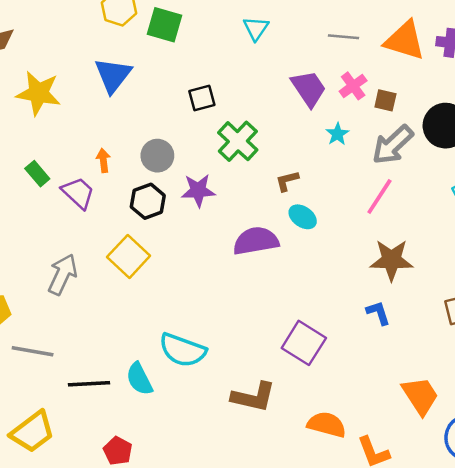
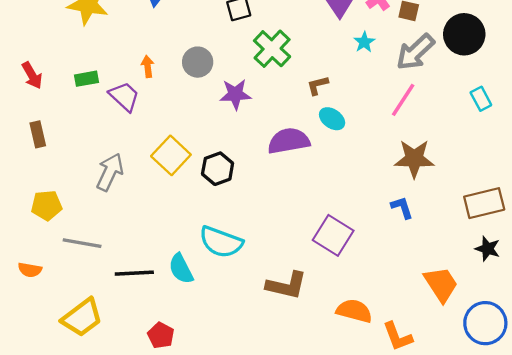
green rectangle: (37, 174) -> (87, 79), turned -60
black hexagon: (148, 201) -> (218, 169), moved

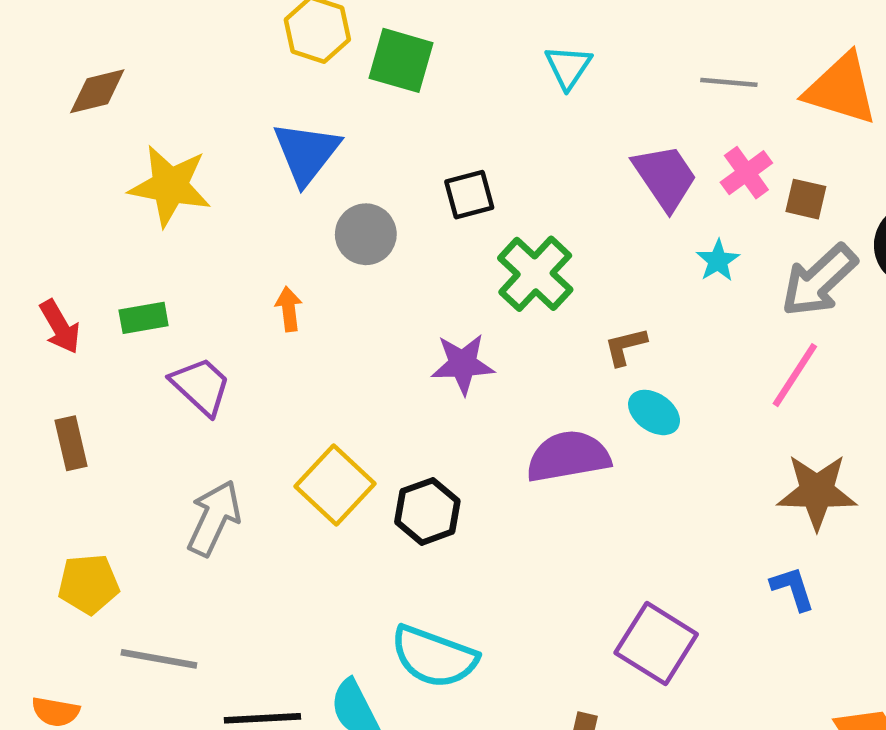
gray circle: (198, 62) -> (366, 234), moved
green rectangle: (87, 79) -> (144, 318), moved
purple trapezoid: (124, 96) -> (201, 386), moved

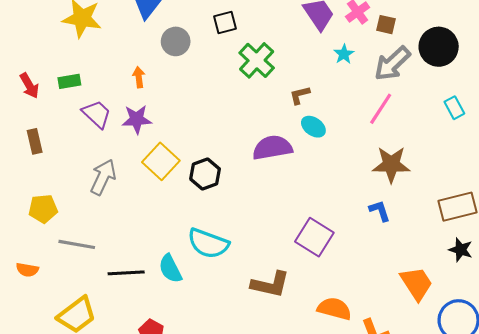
purple star: (463, 364) -> (137, 119), moved

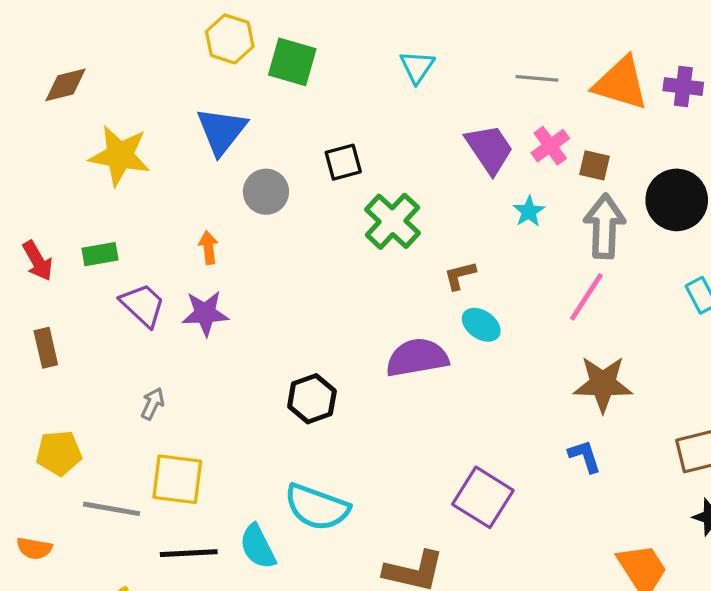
gray arrow: (392, 64) -> (604, 226), turned 135
yellow square: (161, 161) -> (177, 479), moved, turned -36
gray arrow: (103, 177) -> (153, 404), size x0.6

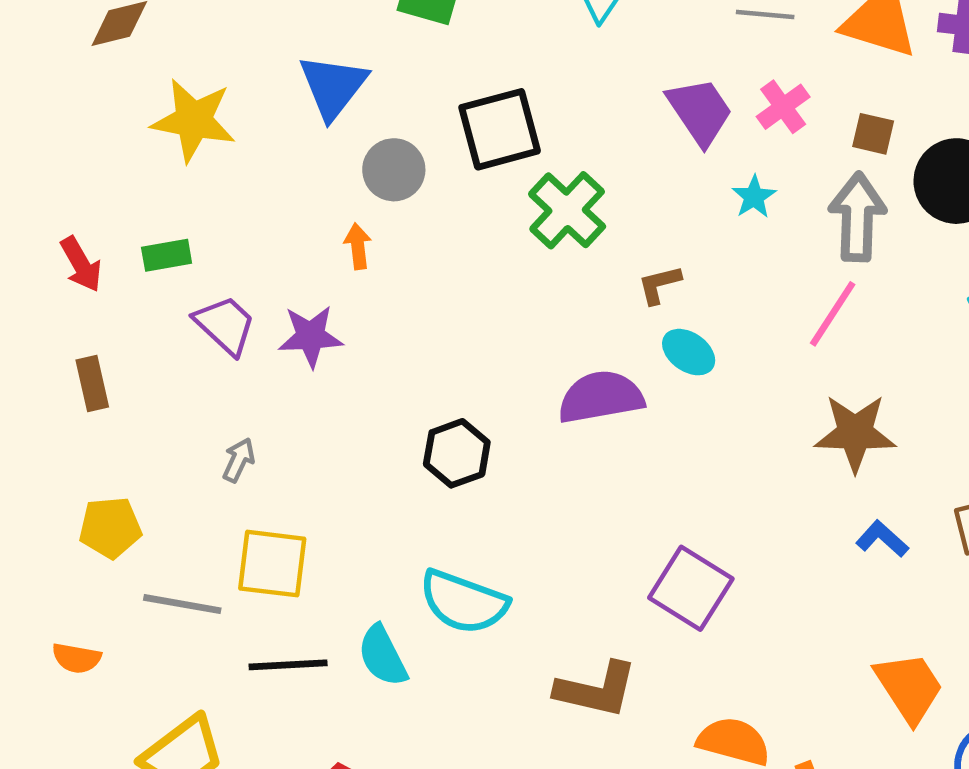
black square: (343, 162) -> (500, 129), size x1.6
brown square: (595, 165) -> (873, 134), moved
orange arrow: (208, 248) -> (358, 246), moved
blue L-shape: (585, 456) -> (882, 539), moved, turned -30

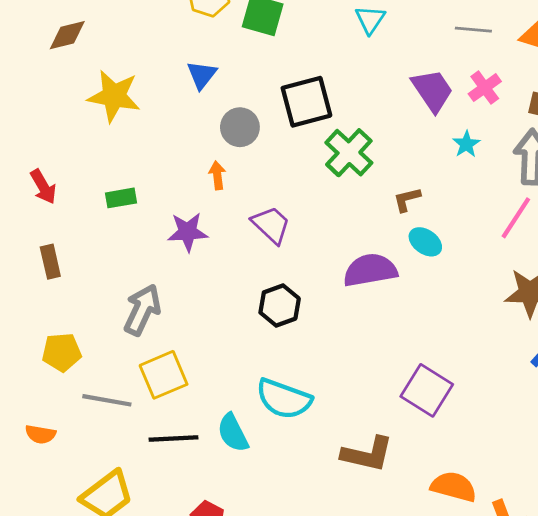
blue triangle: (333, 87) -> (202, 75), size x0.7
green rectangle: (167, 255) -> (121, 198), moved
purple trapezoid: (225, 325) -> (271, 225), moved
gray arrow: (239, 460) -> (142, 310), size x1.8
yellow square: (272, 564) -> (164, 375), turned -30

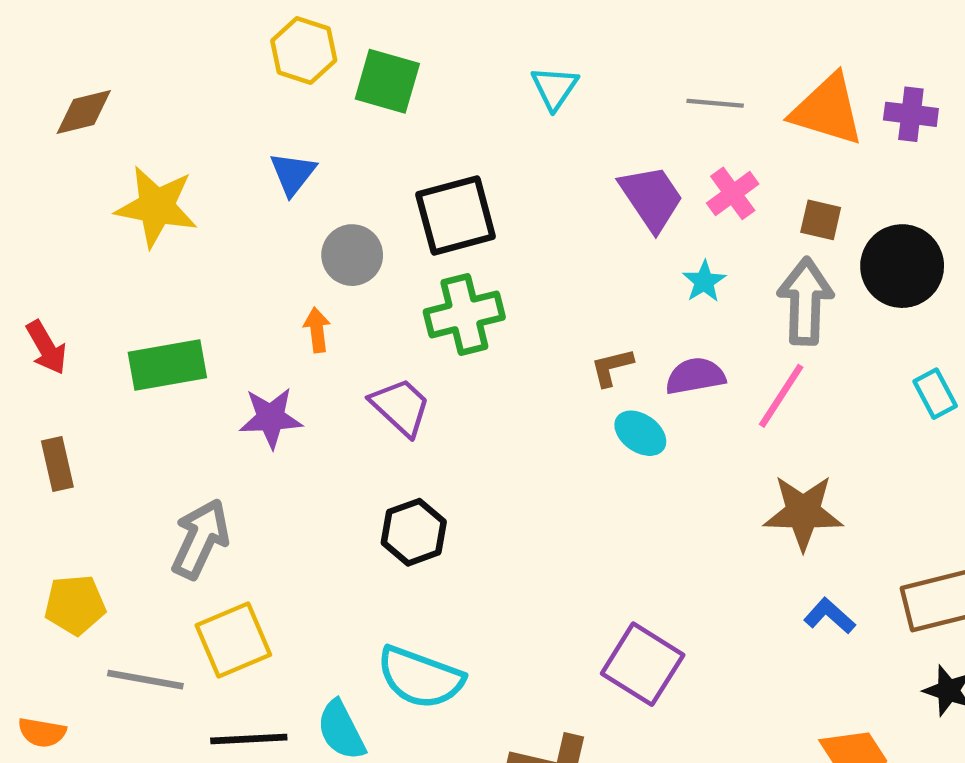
green cross: (349, 153) -> (464, 314), moved, turned 33
green rectangle: (121, 198) -> (167, 365), size x1.6
purple semicircle: (370, 270) -> (695, 376), moved, size x0.7

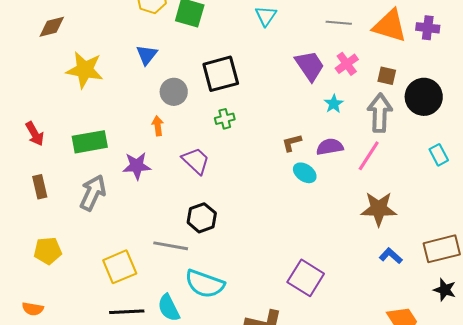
green cross: (464, 314) -> (225, 119), size x0.6
gray arrow: (200, 539) -> (93, 193), moved
gray line: (145, 680) -> (171, 246), moved

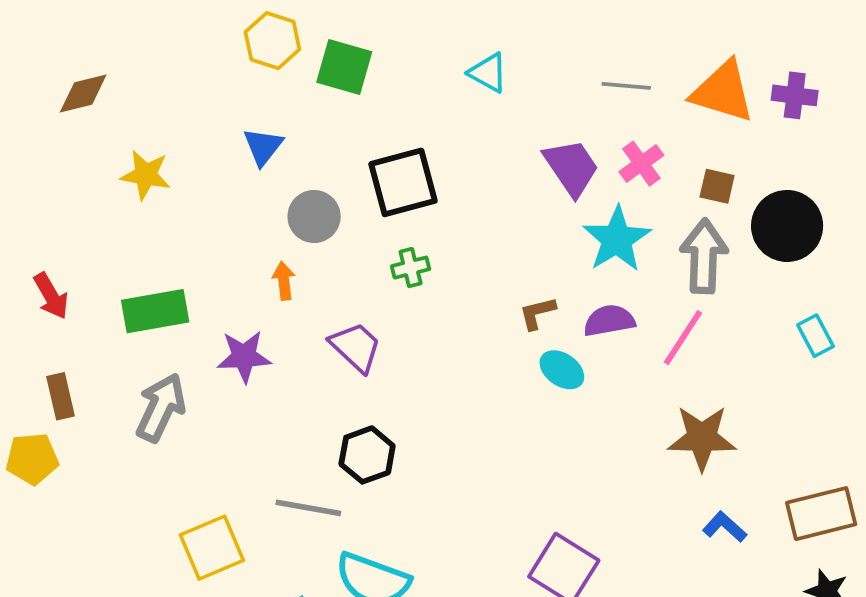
cyan triangle: (266, 16) -> (488, 73), turned -35
yellow star: (85, 70) -> (146, 175), size x0.7
cyan star: (334, 104) -> (617, 239), size x1.8
yellow pentagon: (48, 251) -> (32, 459), moved

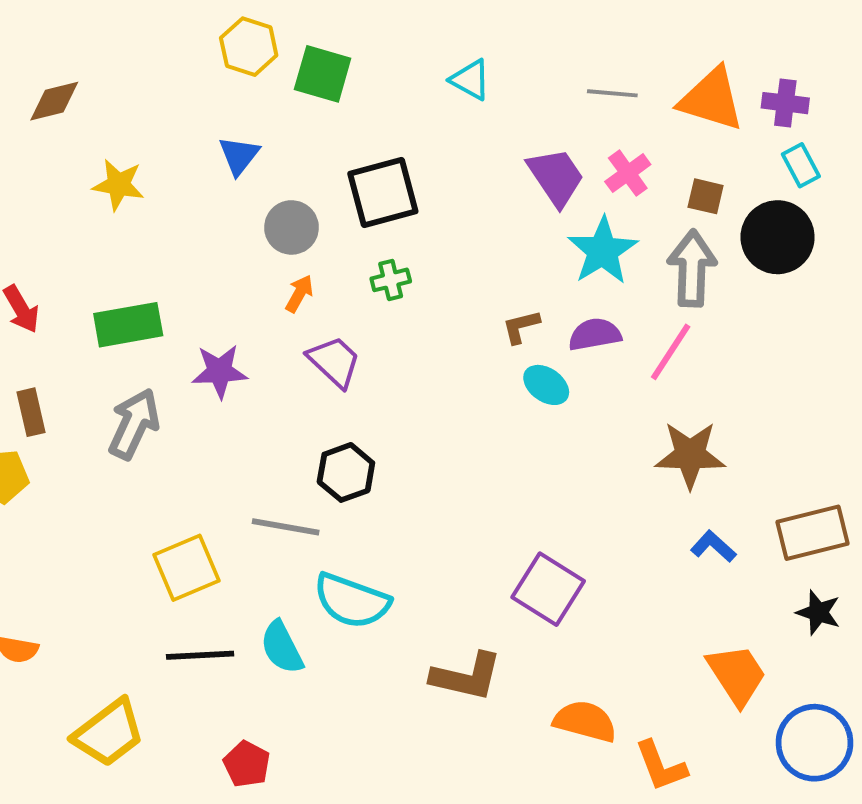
orange arrow: (284, 281) -> (299, 294), moved, turned 36
cyan rectangle: (815, 336) -> (801, 165), moved

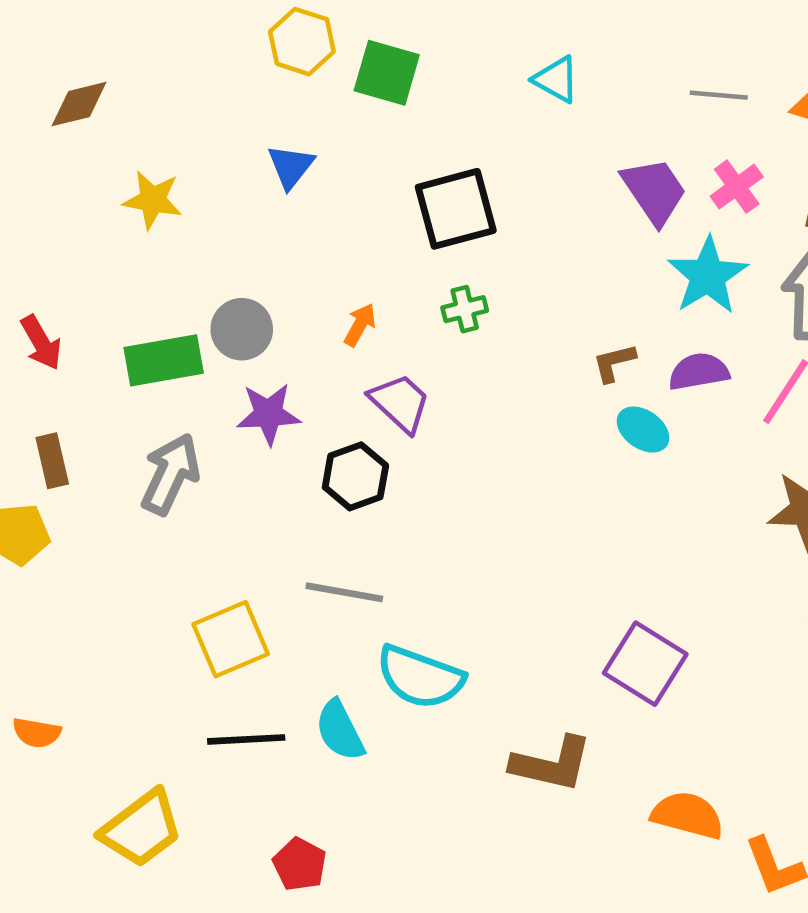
gray circle: (291, 227) -> (242, 329), moved
black hexagon: (346, 472) -> (355, 476), moved

